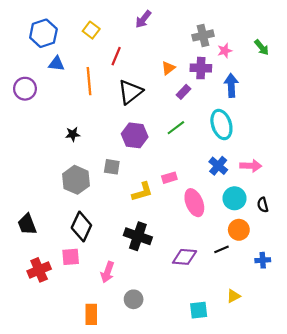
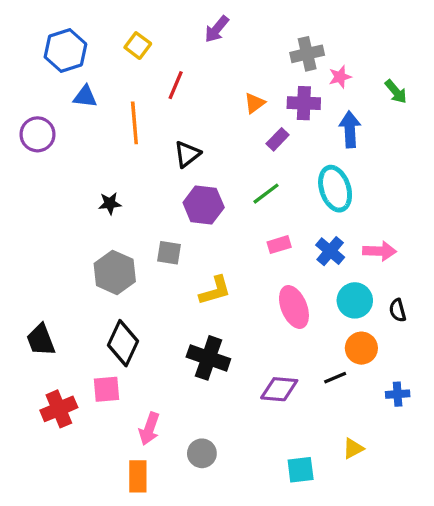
green arrow: (262, 47) -> (396, 92), moved
black triangle: (130, 92) -> (187, 154), moved, size x0.7
pink rectangle: (169, 178) -> (279, 245), moved
pink arrow: (107, 272) -> (149, 429), moved

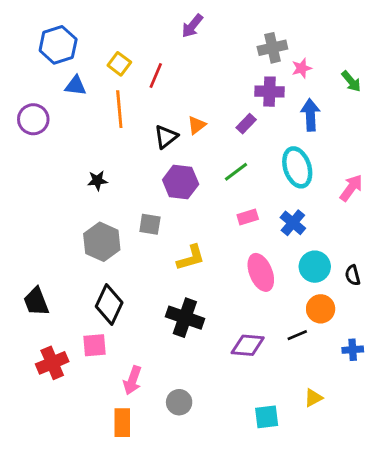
yellow square: (138, 46) -> (119, 64), moved
orange triangle: (255, 103) -> (197, 125), moved
pink arrow: (379, 251) -> (351, 188), moved, turned -56

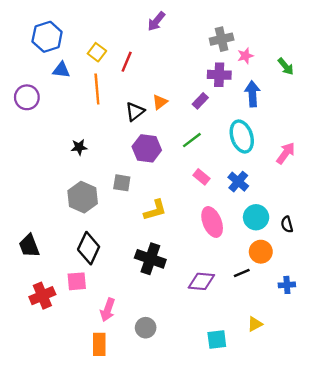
pink rectangle: (248, 217) -> (201, 177), turned 56

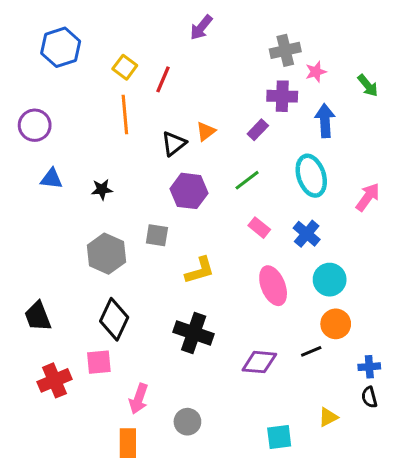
blue triangle: (61, 70) -> (51, 179), moved
black semicircle: (287, 224) -> (369, 397), moved

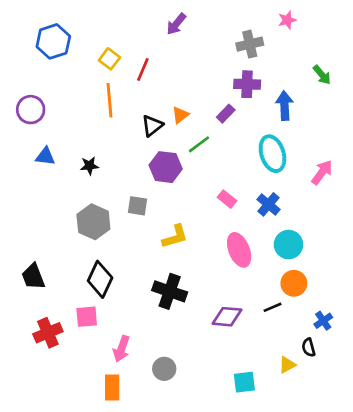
pink star: (316, 72) -> (287, 20), moved
green line: (247, 180) -> (199, 144), moved
blue cross: (369, 367) -> (323, 321), turned -30
black semicircle: (369, 397) -> (309, 347), moved

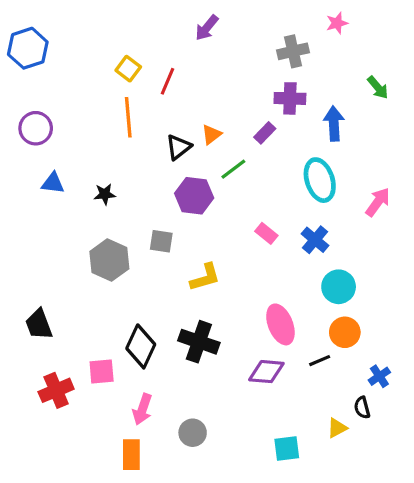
blue hexagon: (53, 41) -> (28, 48), moved
pink ellipse: (239, 250) -> (280, 324), moved
black diamond: (100, 279) -> (141, 346), moved

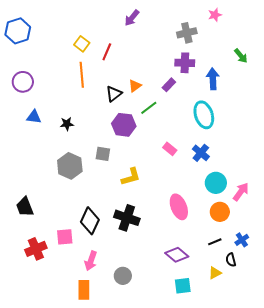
pink arrow: (378, 202) -> (241, 192), moved
black line: (320, 361) -> (215, 242), moved
purple diamond: (266, 372) -> (177, 255), moved, turned 35

